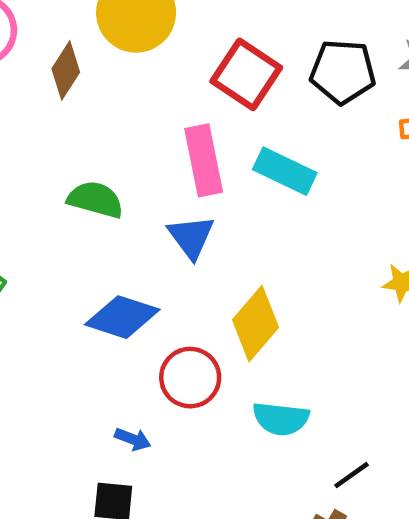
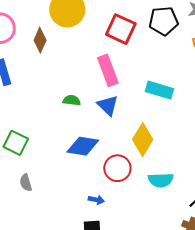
cyan rectangle: (285, 171) -> (159, 90), moved
green semicircle: (95, 200) -> (72, 100), moved, size x0.7

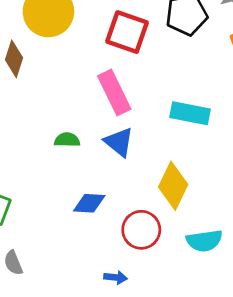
blue diamond: (83, 146) -> (89, 203), size x0.7

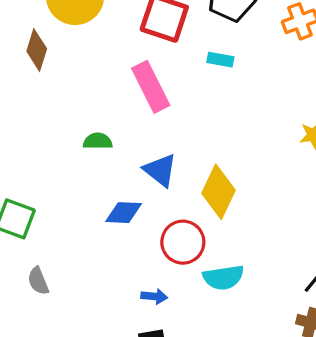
cyan rectangle: (190, 113) -> (220, 60), moved, size x0.6
blue triangle: (119, 142) -> (160, 170), moved
cyan semicircle: (204, 241) -> (223, 277), moved

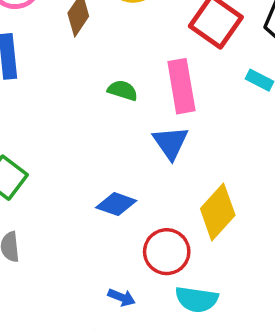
green semicircle: (98, 141) -> (123, 90), moved
blue triangle: (160, 170) -> (171, 143), moved

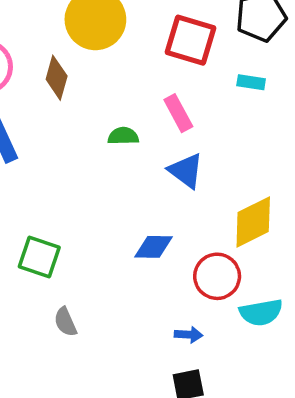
pink rectangle: (181, 86) -> (178, 113), size x0.7
yellow diamond: (218, 212) -> (253, 222), turned 40

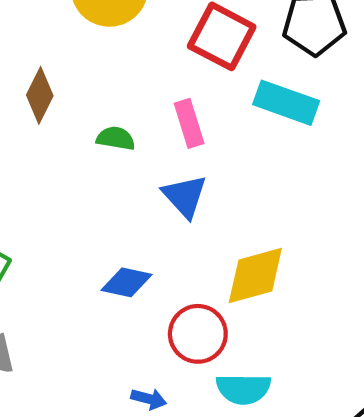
brown diamond: (57, 78) -> (40, 95), moved
cyan rectangle: (251, 82) -> (286, 103), size x1.8

